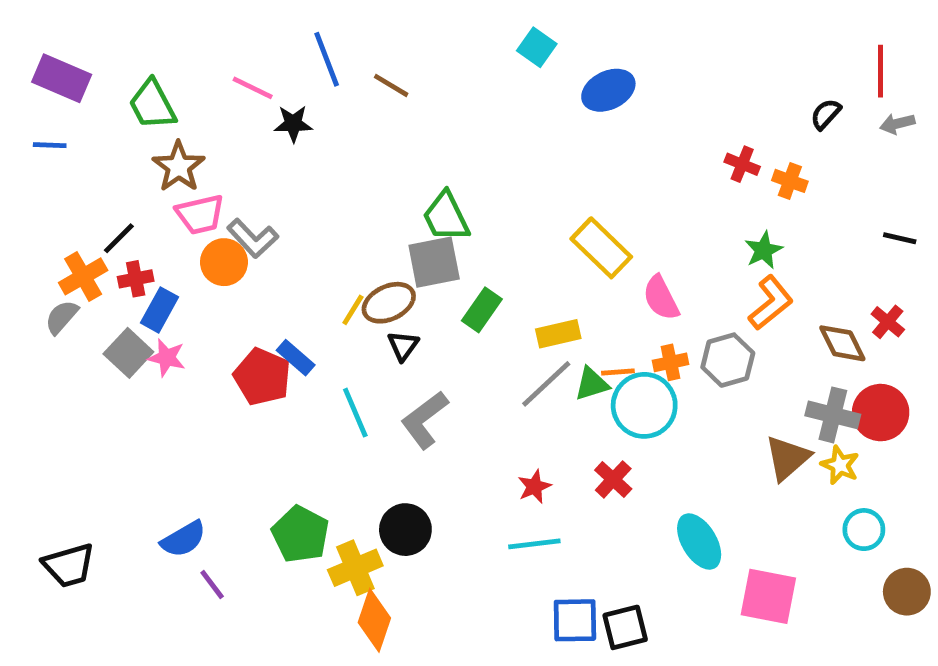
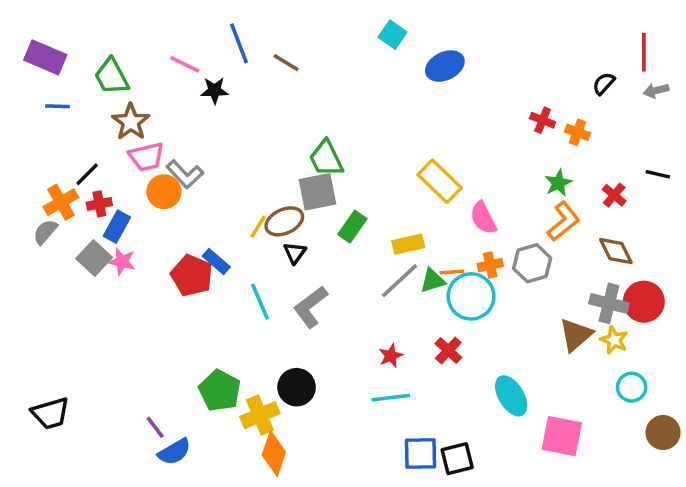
blue line: (50, 145) -> (57, 106), moved
red cross: (888, 322) -> (614, 195), moved
blue semicircle: (183, 539) -> (174, 452), moved

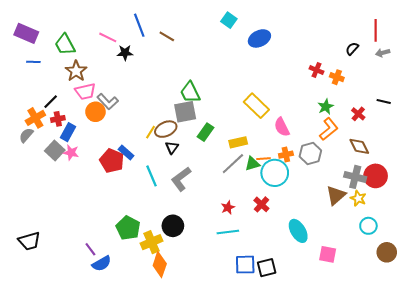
pink square: (562, 436) -> (328, 254), size x0.7

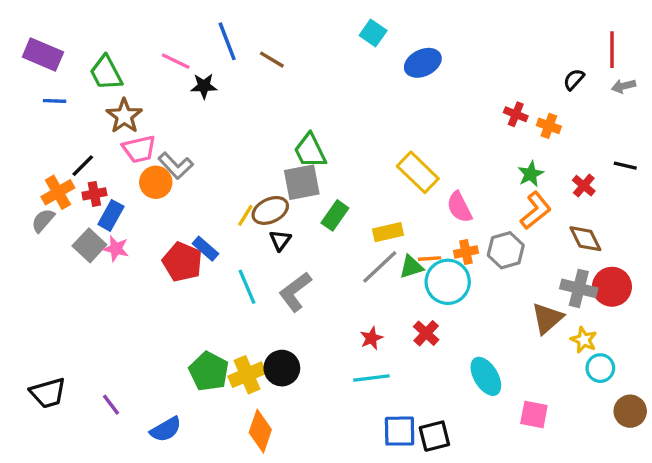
yellow star: (358, 198) -> (584, 340), moved
yellow cross: (152, 242) -> (247, 375), moved
purple line: (90, 249) -> (111, 405), moved

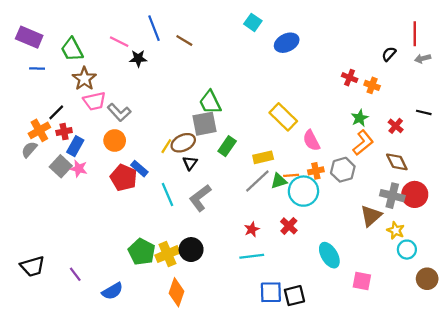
orange circle: (156, 182) -> (115, 140), moved

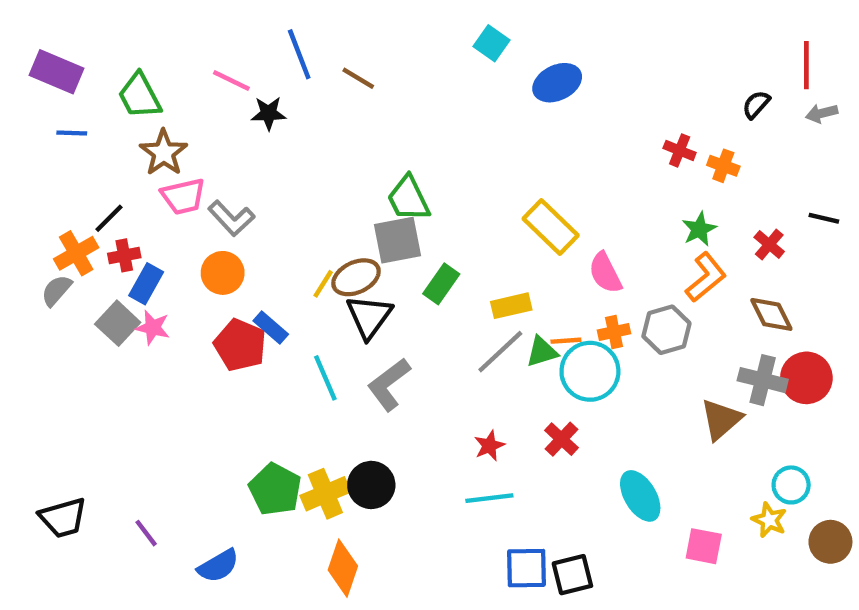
black triangle: (190, 163) -> (369, 317), size x1.6
yellow star: (396, 230) -> (769, 520), moved

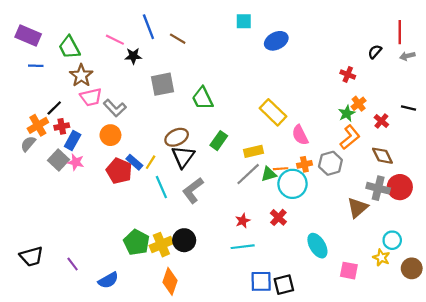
cyan square: (492, 43) -> (244, 21), turned -35
red cross: (680, 150) -> (348, 74), moved
orange cross: (723, 166) -> (359, 104), moved, turned 32
gray square: (398, 240) -> (162, 84), moved
yellow line: (323, 284) -> (151, 162), moved

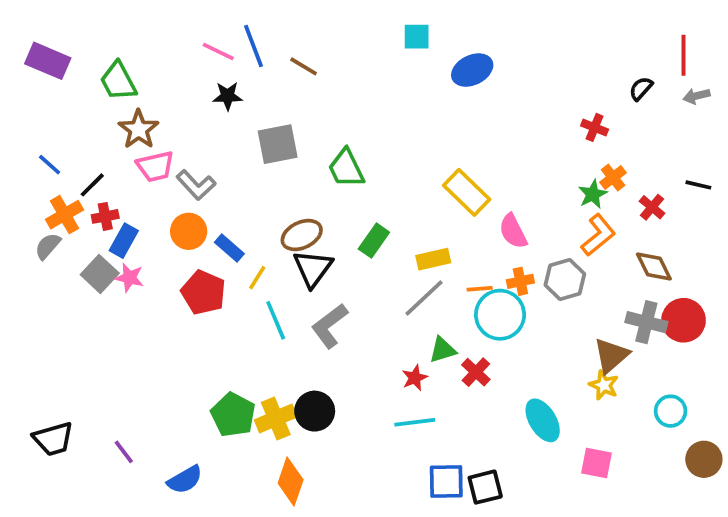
pink line: (115, 40) -> (218, 52), moved
blue line: (36, 66) -> (50, 165), moved, turned 40
blue rectangle: (134, 162) -> (229, 248), moved
green triangle: (269, 174) -> (443, 350), moved
yellow star: (381, 258) -> (604, 385), moved

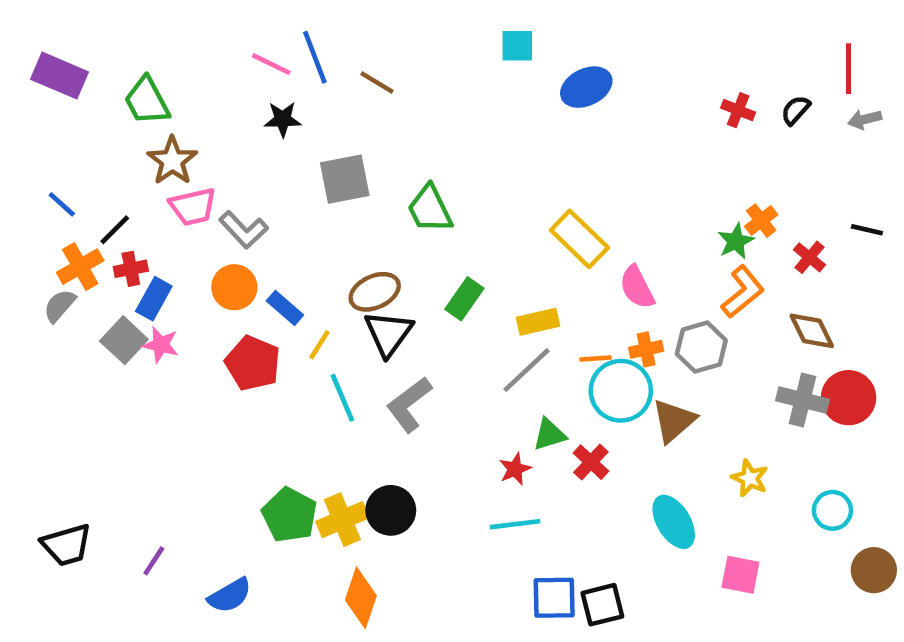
red cross: (595, 127) -> (738, 110), moved
brown triangle: (611, 355) -> (674, 421), moved
purple line: (124, 452) -> (154, 561), turned 70

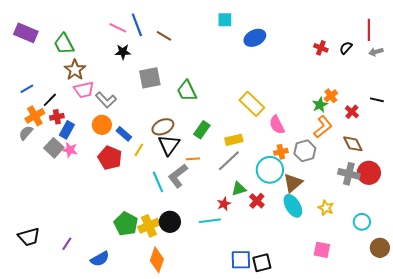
blue line: (62, 204) -> (27, 89), turned -72
orange line: (595, 359) -> (193, 159), moved
cyan line: (342, 398) -> (158, 182), moved
cyan ellipse: (674, 522) -> (293, 206), moved
cyan line: (515, 524) -> (210, 221), moved

